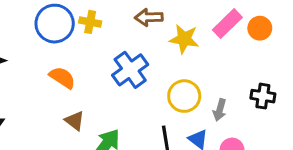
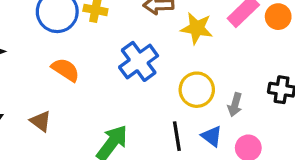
brown triangle: (75, 121) -> (41, 121), moved

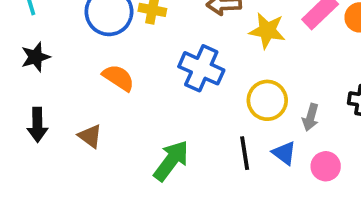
blue cross: (139, 61) -> (201, 68), turned -30

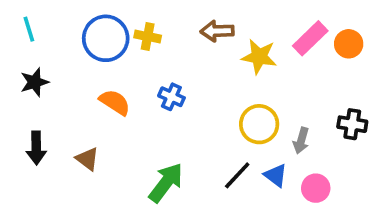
blue cross: (201, 68) -> (171, 97), moved, size x0.6
black line: (245, 153) -> (237, 175), turned 52

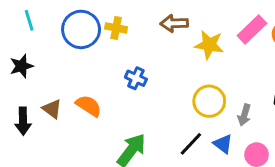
cyan line: (29, 29) -> (29, 20), moved
orange semicircle: (115, 102) -> (89, 106), moved
brown triangle: (87, 159) -> (52, 109), moved

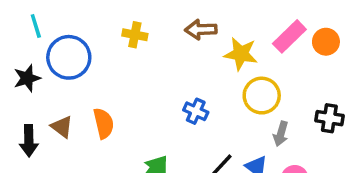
blue circle: (81, 29) -> (69, 57), moved
blue cross: (136, 78) -> (196, 111), moved
yellow circle: (209, 101) -> (262, 96), moved
orange semicircle: (89, 106) -> (104, 123), turned 44

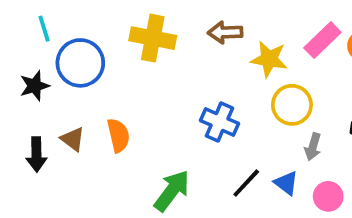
yellow cross: (135, 35) -> (153, 38), size x1.6
blue cross: (196, 111) -> (219, 122), size x1.4

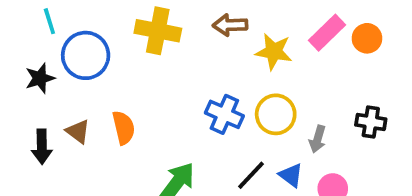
yellow circle: (292, 105) -> (276, 114), moved

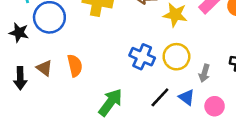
black star: (40, 78) -> (19, 33), turned 30

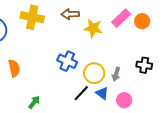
yellow circle: (176, 57) -> (94, 73), moved
green arrow: (110, 102) -> (34, 102), moved, size x0.6

